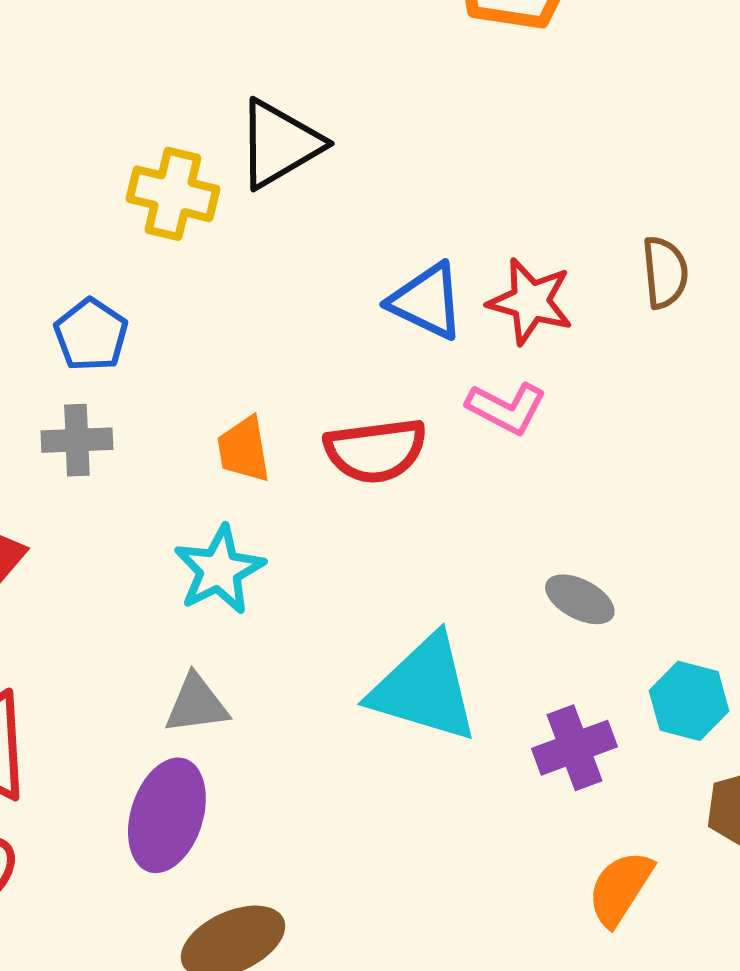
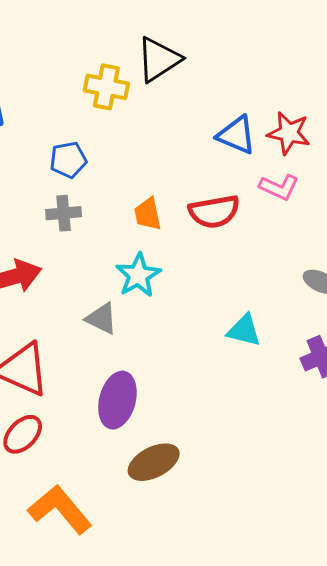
blue pentagon: (91, 335) -> (68, 160), turned 30
cyan triangle: (424, 689) -> (244, 330), size x0.6
gray triangle: (196, 704) -> (102, 319), moved, turned 36

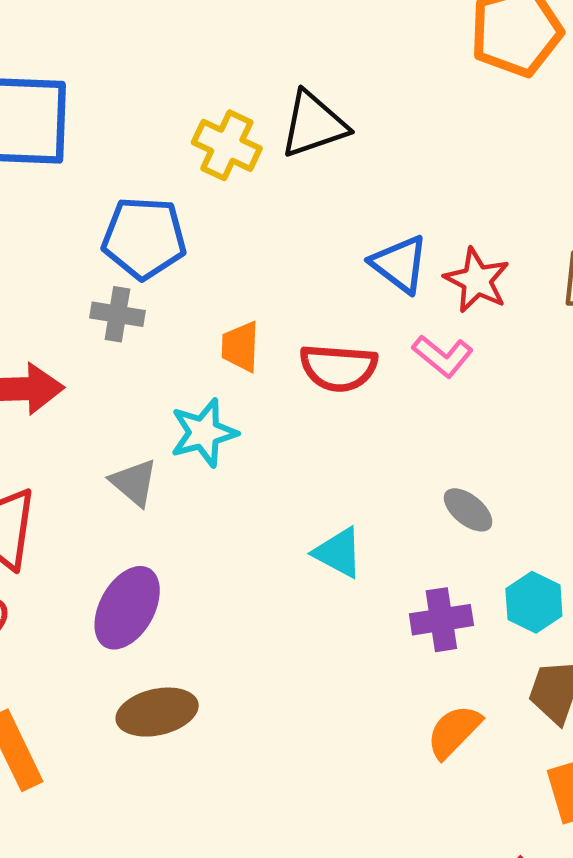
blue pentagon: (68, 160) -> (144, 238), size x1.5

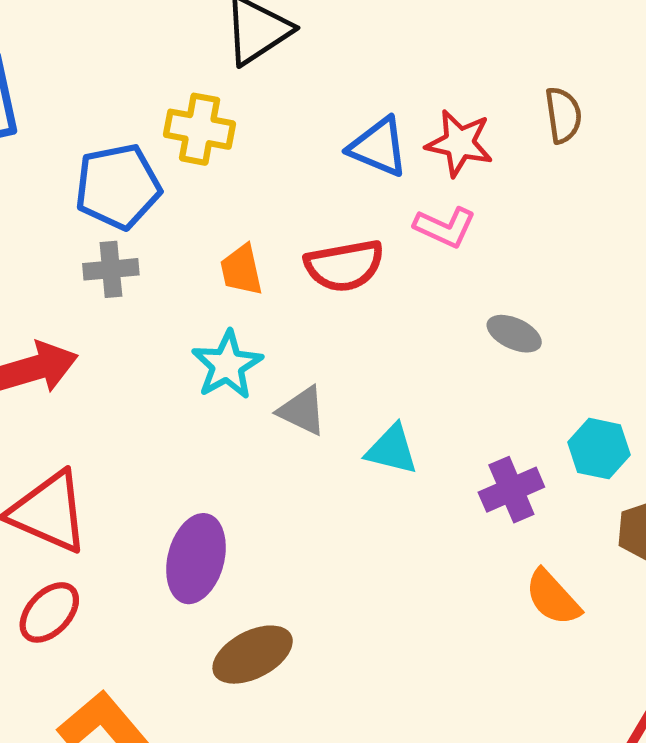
yellow cross: (227, 145) -> (200, 129), moved
gray triangle: (134, 483) -> (302, 411), moved
gray ellipse: (468, 510) -> (514, 334), moved
orange semicircle: (454, 731) -> (553, 598), turned -72

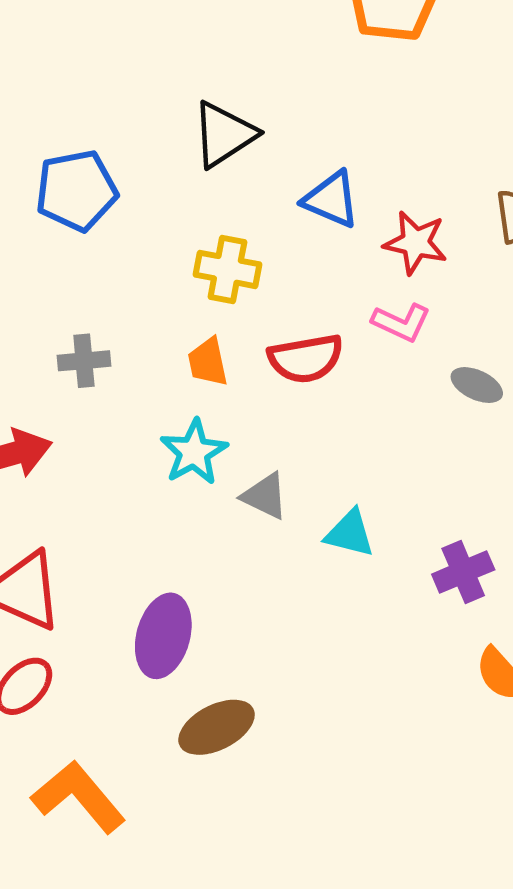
yellow cross: (200, 129) -> (227, 269), moved
blue triangle: (378, 147) -> (331, 199), moved
blue pentagon: (118, 187) -> (76, 191), moved
gray ellipse: (514, 334) -> (477, 385), moved

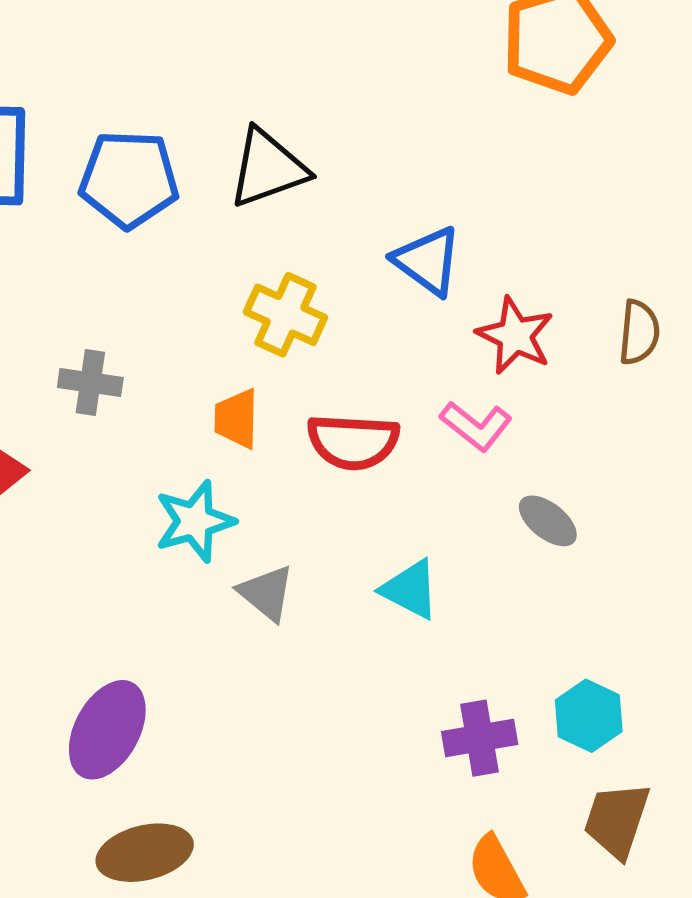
black triangle: (224, 134) -> (268, 168), moved
cyan triangle: (350, 533) -> (410, 589), moved

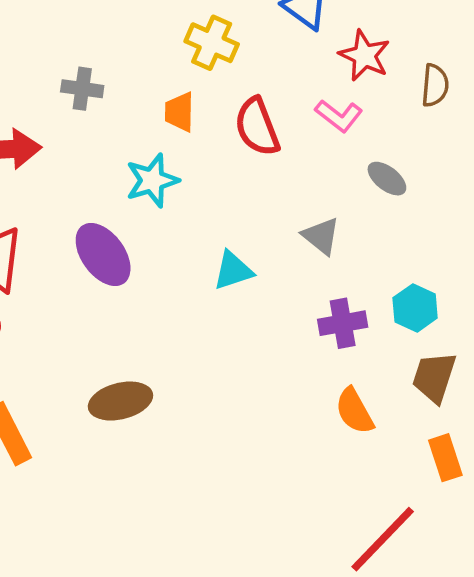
brown semicircle: (639, 332) -> (435, 85), moved
red semicircle: (353, 442) -> (257, 127), turned 66
cyan triangle: (410, 589) -> (233, 271), moved, turned -45
gray triangle: (266, 593) -> (321, 236), moved
purple ellipse: (107, 730) -> (103, 254), moved, turned -64

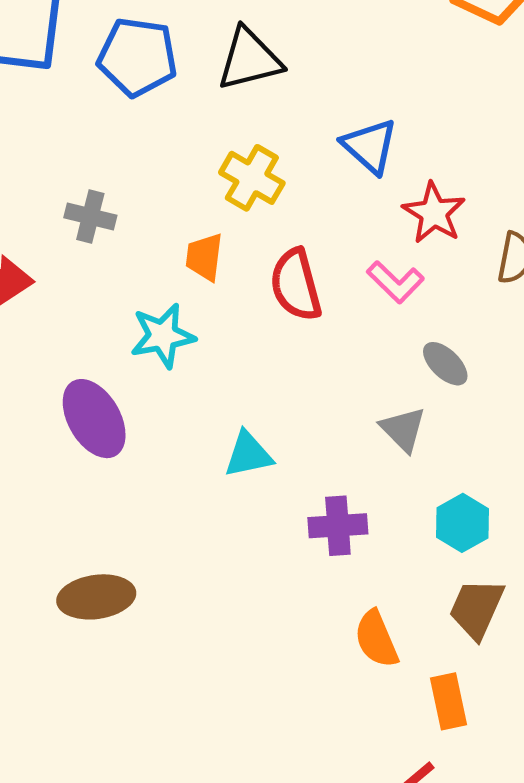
gray triangle: (321, 236) -> (403, 429), moved
purple cross: (343, 323) -> (338, 526), moved
orange rectangle: (445, 458) -> (448, 701), moved

